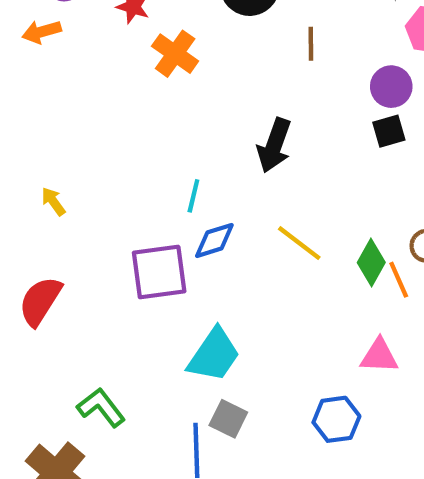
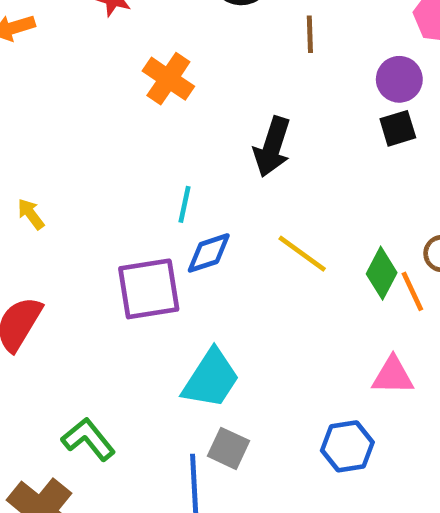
orange cross: (175, 54) -> (168, 79), moved

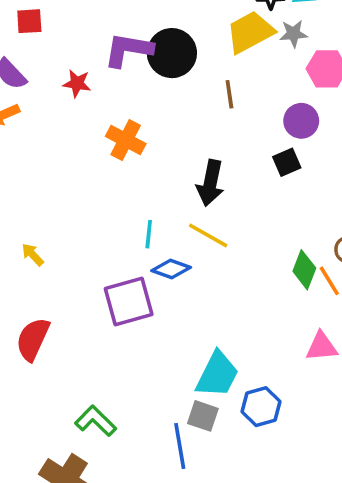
black square: (398, 128) -> (287, 162), moved
blue diamond: (209, 253) -> (171, 269), turned 45
yellow line: (302, 254) -> (208, 235), moved
cyan trapezoid: (211, 379) -> (217, 375), moved
blue hexagon: (347, 446) -> (261, 407), moved

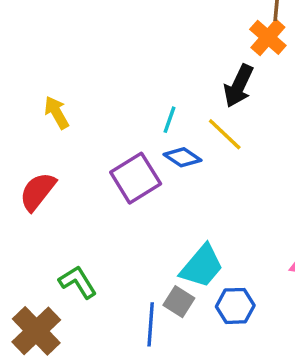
orange cross: (126, 140) -> (268, 37), moved
yellow arrow: (33, 255) -> (57, 113), size x1.4
purple square: (129, 301) -> (136, 178), turned -30

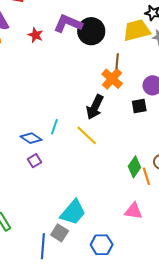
blue diamond: (183, 157) -> (31, 138), moved
purple square: (136, 178) -> (34, 161), size x0.5
blue hexagon: (235, 306) -> (102, 245), moved

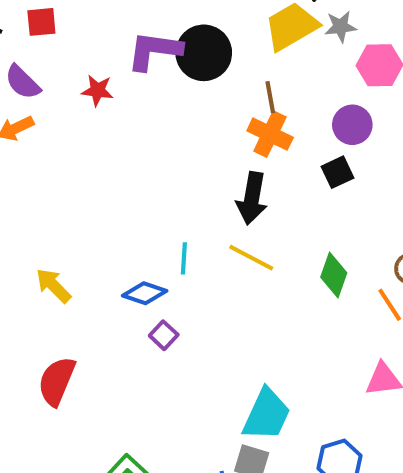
green diamond: (134, 167) -> (334, 275), moved

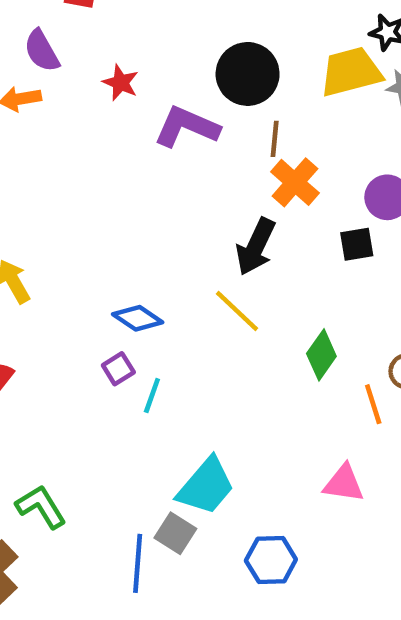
purple L-shape: (154, 51) -> (187, 127), moved
brown line: (270, 97) -> (275, 139), moved
cyan line: (184, 258) -> (152, 395), moved
blue diamond: (145, 293) -> (138, 318), moved

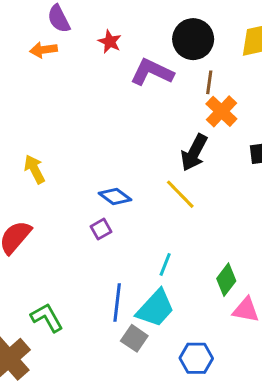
green diamond: (321, 355) -> (226, 280), moved
cyan line: (152, 395) -> (165, 264), moved
blue line: (138, 563) -> (117, 302), moved

